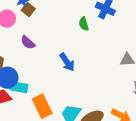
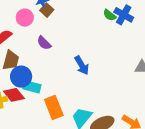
green semicircle: (84, 24) -> (110, 15), moved, turned -40

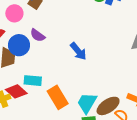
blue circle: (21, 77) -> (19, 45), moved

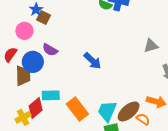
red diamond: (16, 91) -> (36, 108), turned -75

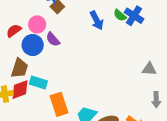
pink circle: (24, 31) -> (37, 24), moved
blue arrow: (92, 61) -> (97, 20), moved
brown trapezoid: (23, 76) -> (20, 68), moved

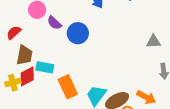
red semicircle: (14, 31) -> (14, 33), moved
blue circle: (33, 45) -> (78, 33), moved

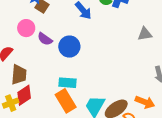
gray triangle: (153, 42) -> (145, 34), moved
cyan rectangle: (45, 67) -> (68, 83), moved

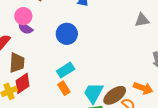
purple semicircle: (45, 39) -> (25, 28), moved
cyan rectangle: (68, 83) -> (66, 70), turned -36
orange rectangle: (66, 101) -> (64, 88), size x0.6

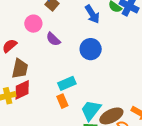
purple semicircle: (25, 28) -> (53, 39), moved
blue circle: (67, 34) -> (91, 49), moved

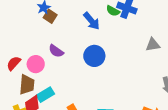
pink circle: (33, 24) -> (36, 64), moved
cyan rectangle: (67, 83) -> (45, 95), moved

